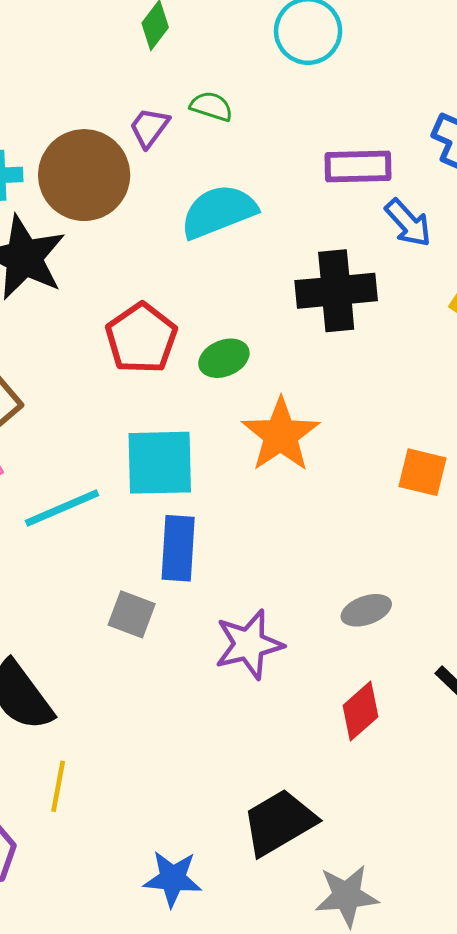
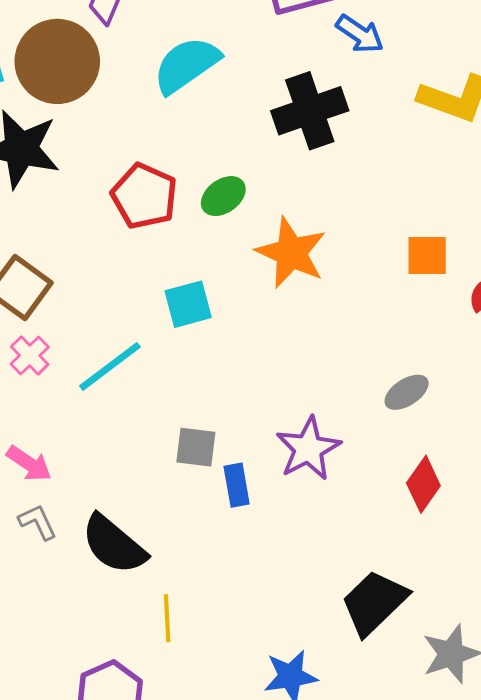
cyan square: (160, 463) -> (188, 304), size x0.7
blue rectangle: (178, 548) -> (237, 485), moved, size x0.7

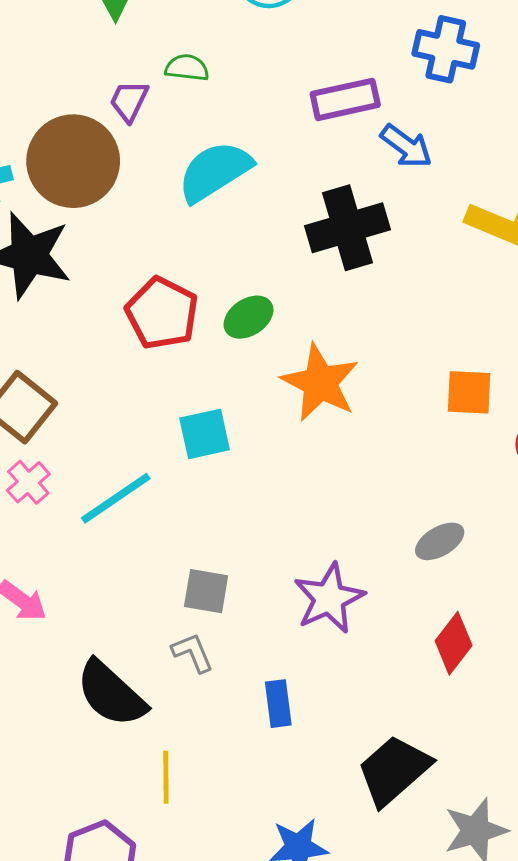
blue rectangle: (237, 485) -> (278, 704), moved
gray L-shape: (38, 522) -> (193, 653), moved

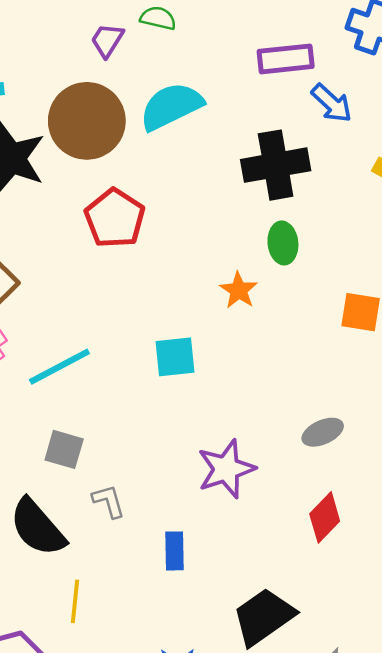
brown circle: (73, 161) -> (87, 121), moved
green ellipse: (249, 317) -> (283, 243), moved, turned -69
orange star: (320, 383) -> (239, 290), size x0.6
cyan square: (205, 434) -> (175, 357), moved
gray square: (206, 591) -> (64, 449), moved

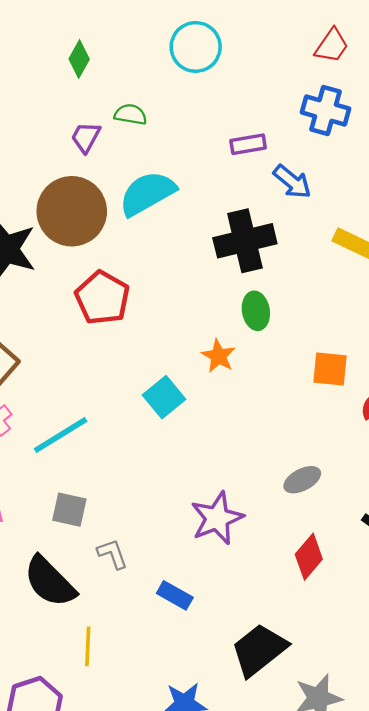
purple rectangle: (286, 59) -> (248, 144), size x0.7
cyan square: (175, 357) -> (164, 397), moved, turned -30
blue rectangle: (174, 551) -> (175, 595), turned -56

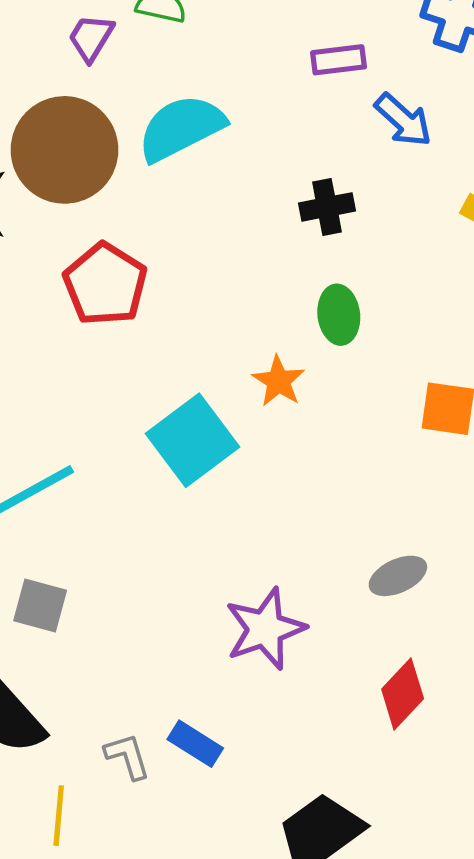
black cross: (245, 241) -> (327, 207), size x0.6
cyan square: (164, 397) -> (192, 440), size x1.4
gray L-shape: (112, 554) -> (127, 756), moved

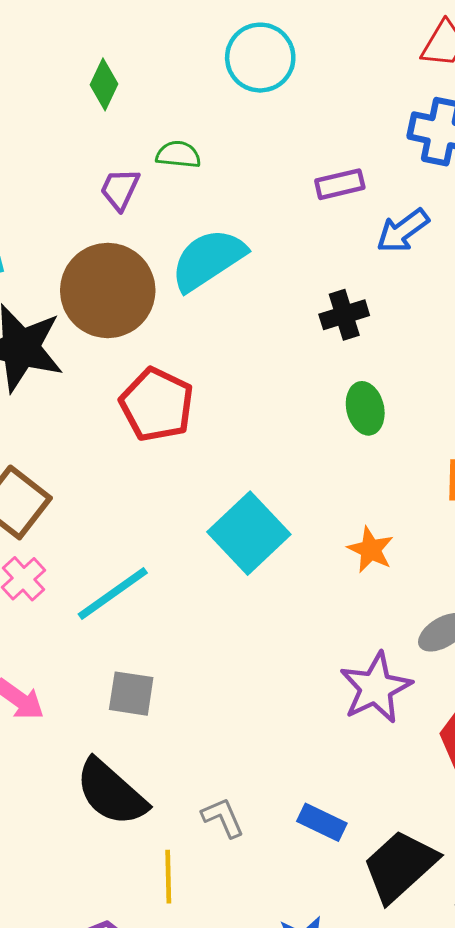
blue arrow: (403, 120) -> (403, 231), turned 108
orange star: (279, 381) -> (371, 550), moved
purple star: (265, 629) -> (376, 688), moved
blue rectangle: (195, 744) -> (322, 822), moved

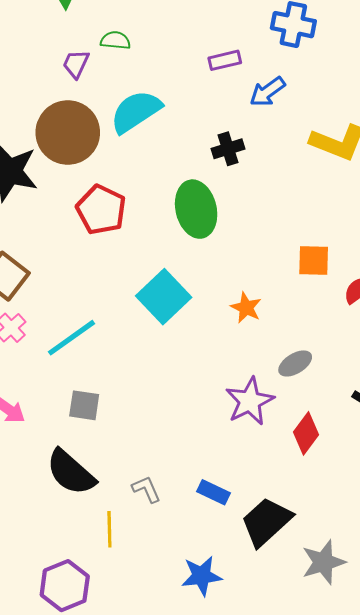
green ellipse: (365, 408) -> (196, 209), moved, size x1.6

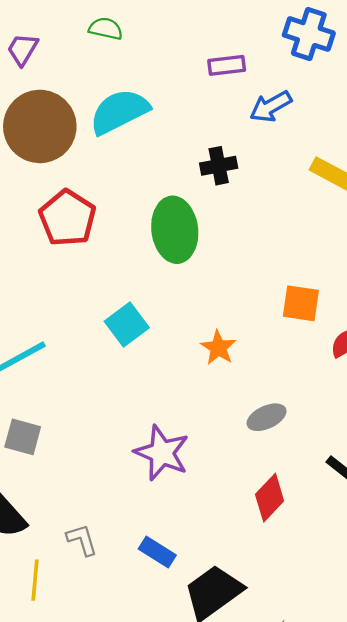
purple trapezoid: (76, 64) -> (23, 49), moved
cyan square: (164, 297) -> (127, 324), size x0.7
purple star: (250, 401) -> (162, 453), moved, turned -30

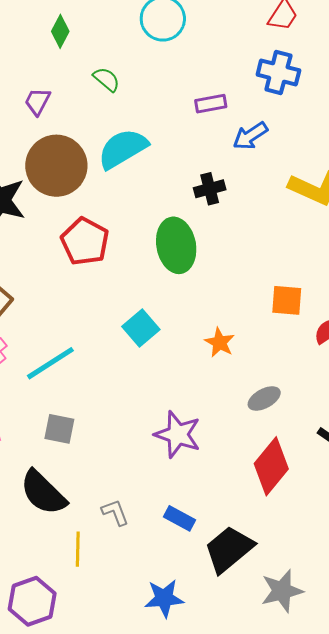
green semicircle: (106, 29) -> (107, 79), turned 32
red diamond: (270, 498) -> (271, 466), size x1.4

